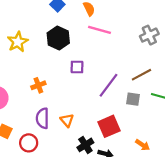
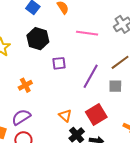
pink line: (99, 30) -> (87, 33), moved
purple semicircle: (42, 118) -> (21, 117), moved, turned 66
orange triangle: (67, 120) -> (65, 116), moved

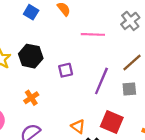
black hexagon: (38, 39) -> (31, 56), moved
red square: (96, 115) -> (112, 122), turned -30

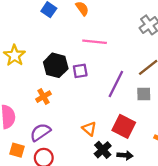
pink line: (93, 34) -> (95, 42), moved
black hexagon: (31, 56) -> (56, 65), moved

